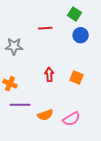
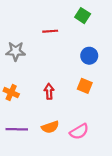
blue circle: (81, 35) -> (89, 56), moved
red arrow: (49, 75) -> (49, 91), moved
purple line: (20, 105) -> (17, 129), moved

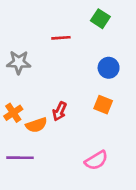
red arrow: (49, 91) -> (60, 111), turned -152
orange cross: (11, 92) -> (13, 113), turned 32
orange semicircle: (50, 127) -> (36, 125), moved

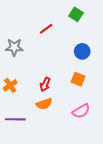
red line: (61, 38) -> (46, 29), turned -32
orange semicircle: (36, 125) -> (44, 104), moved
pink semicircle: (96, 160) -> (81, 111), moved

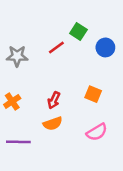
green square: (76, 14) -> (78, 32), moved
red line: (46, 29) -> (56, 47), moved
blue circle: (82, 51) -> (105, 47), moved

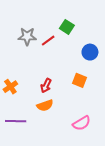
blue circle: (105, 47) -> (90, 52), moved
gray star: (17, 56) -> (27, 36), moved
pink semicircle: (97, 132) -> (82, 123), moved

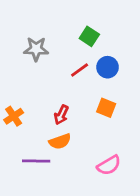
red line: (48, 41) -> (80, 70), moved
blue circle: (90, 52) -> (108, 67), moved
purple line: (16, 121) -> (36, 161), moved

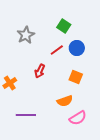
gray star: (36, 49) -> (26, 35), turned -30
red arrow: (61, 115) -> (40, 71), moved
orange semicircle: (60, 141) -> (65, 101), moved

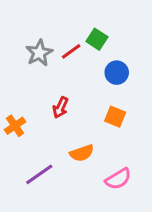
red line: (57, 50) -> (71, 51), moved
orange semicircle: (65, 101) -> (82, 153), moved
purple line: (26, 115) -> (39, 174), turned -36

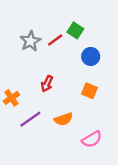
purple line: (39, 174) -> (30, 119), moved

